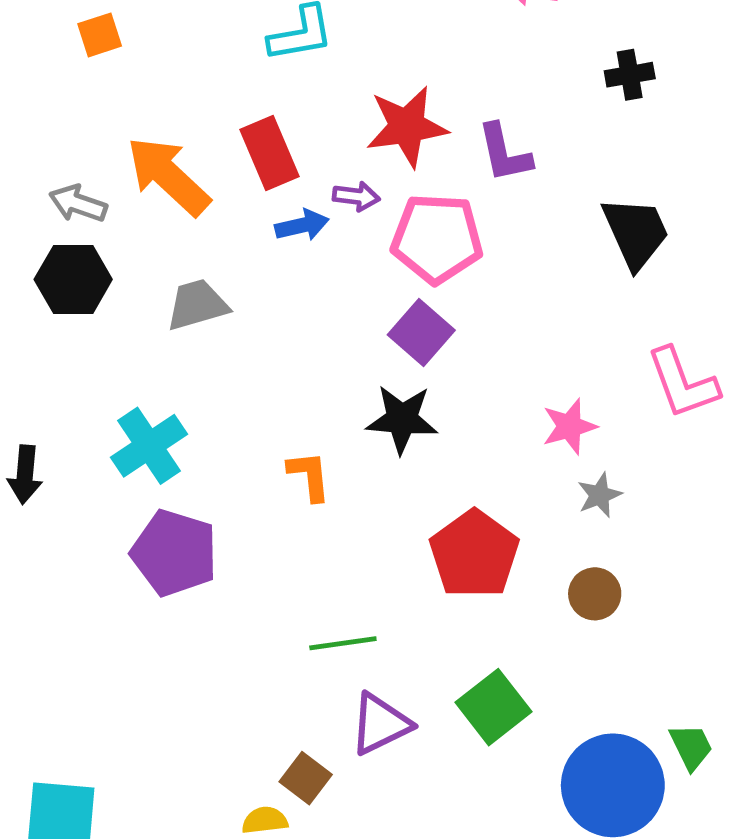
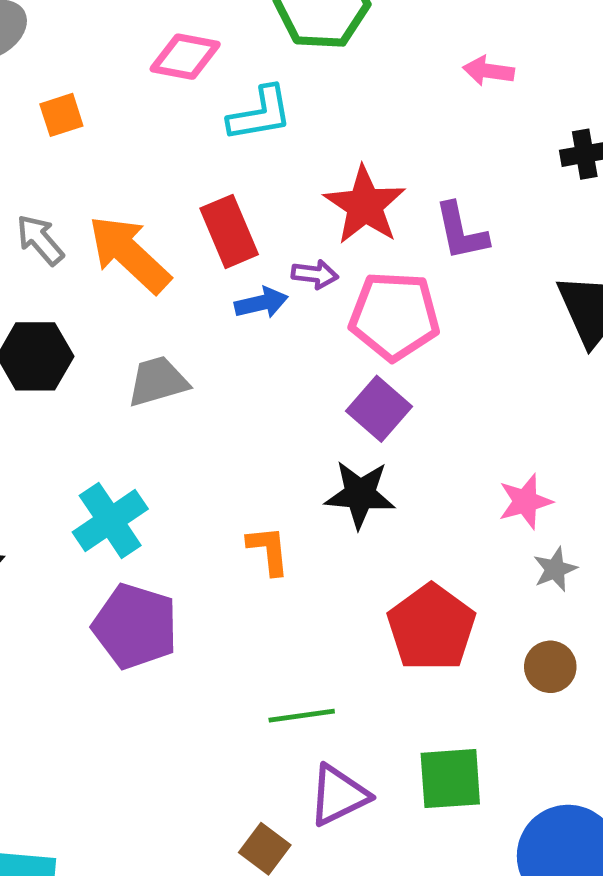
red star: (407, 127) -> (365, 205), turned -30
gray arrow: (78, 204) -> (40, 240), moved, turned 30
green square: (494, 707) -> (450, 779), turned 34

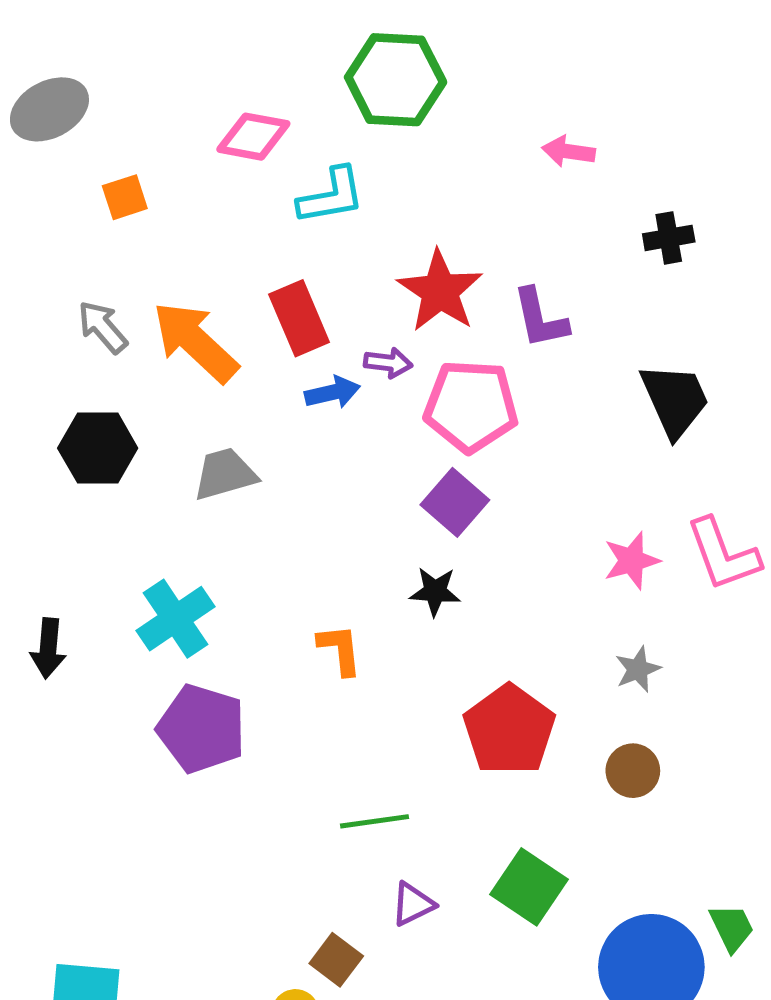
black star: (360, 494) -> (435, 591), size x0.7
pink star: (525, 501) -> (632, 561), moved
green square: (450, 779) -> (529, 887), turned 38
purple triangle: (339, 795) -> (413, 904), size x0.7

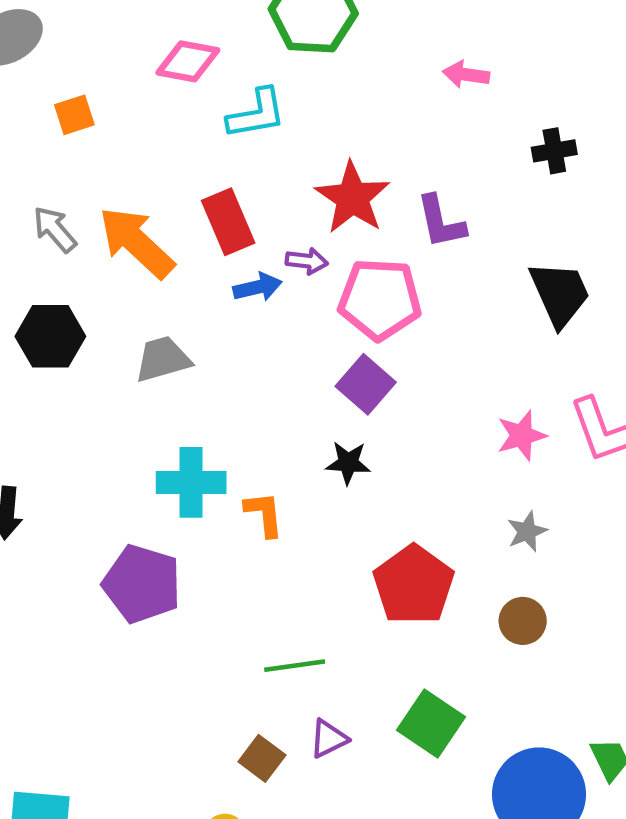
cyan cross: (176, 619) -> (191, 482), moved, turned 34
brown square: (336, 960) -> (262, 758), moved

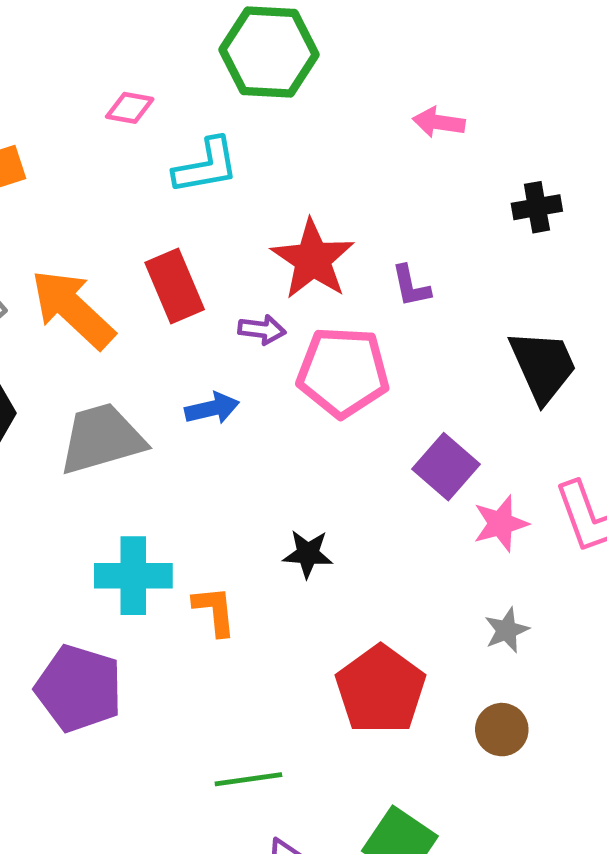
pink diamond: (188, 61) -> (130, 108), size x0.7
purple L-shape: (441, 222) -> (411, 286), size x0.7
blue arrow: (258, 287) -> (212, 408), moved
gray trapezoid: (163, 359) -> (102, 439), size x1.4
purple square: (366, 384) -> (446, 467), moved

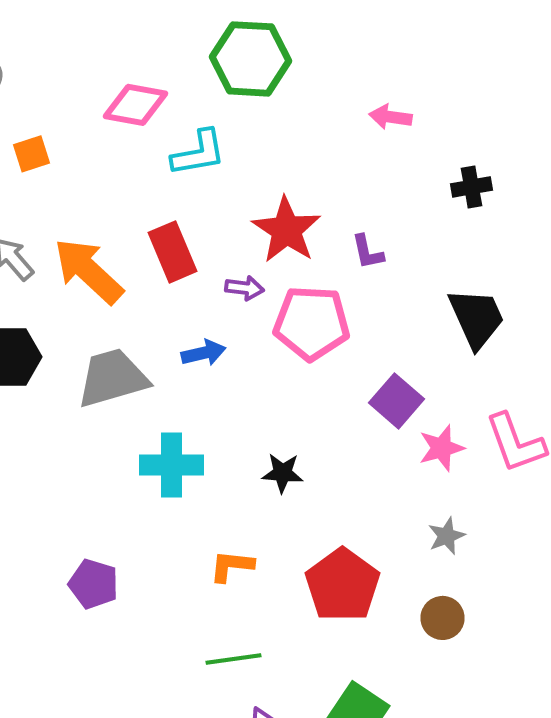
pink diamond: (130, 108) -> (136, 105), size x1.6
cyan cross: (133, 576) -> (172, 465), moved
orange L-shape: (215, 611) -> (232, 566), moved, turned -78
purple pentagon: (79, 688) -> (94, 584), size x0.7

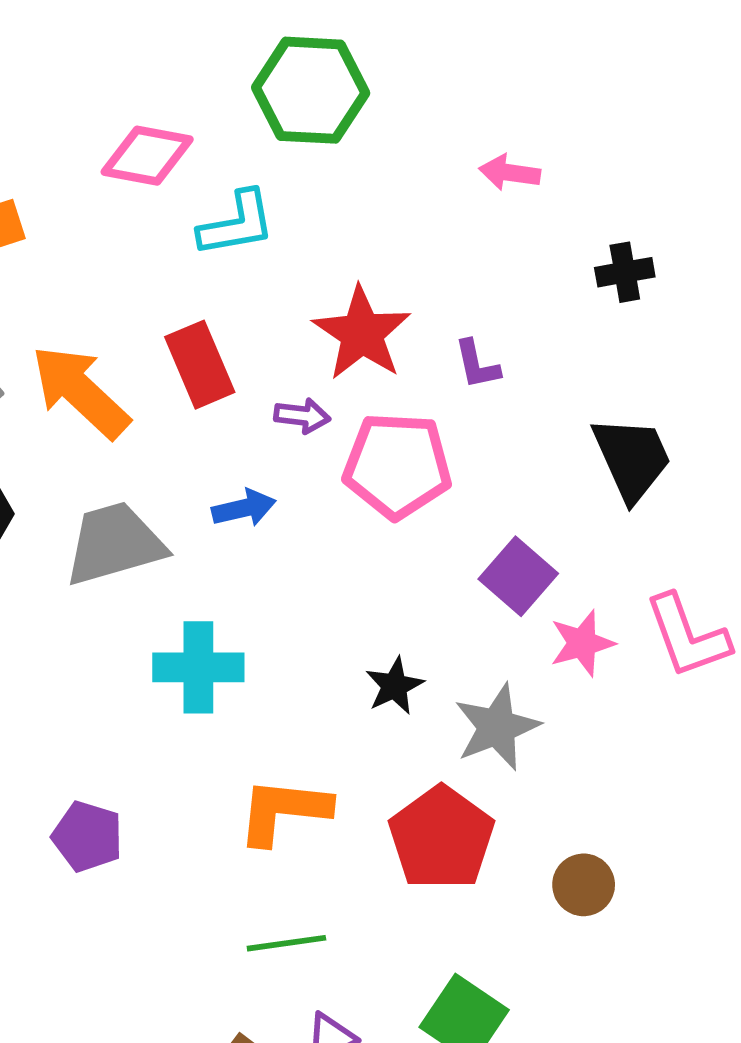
black star: (282, 473) -> (395, 686), moved, turned -30
gray star: (446, 536) -> (497, 727), moved, size x1.6
orange L-shape: (232, 566) -> (284, 811), size x1.5

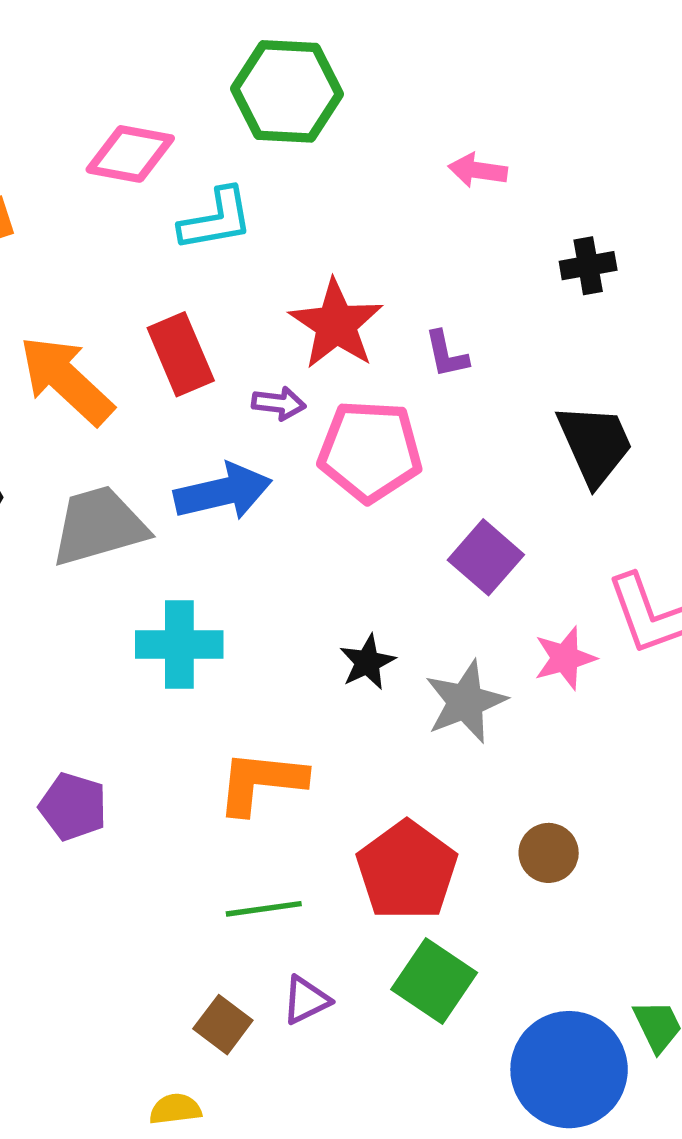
blue arrow: (244, 508) -> (223, 492), size x1.6
pink star: (582, 643) -> (565, 658), moved
red pentagon: (441, 838) -> (407, 871), moved

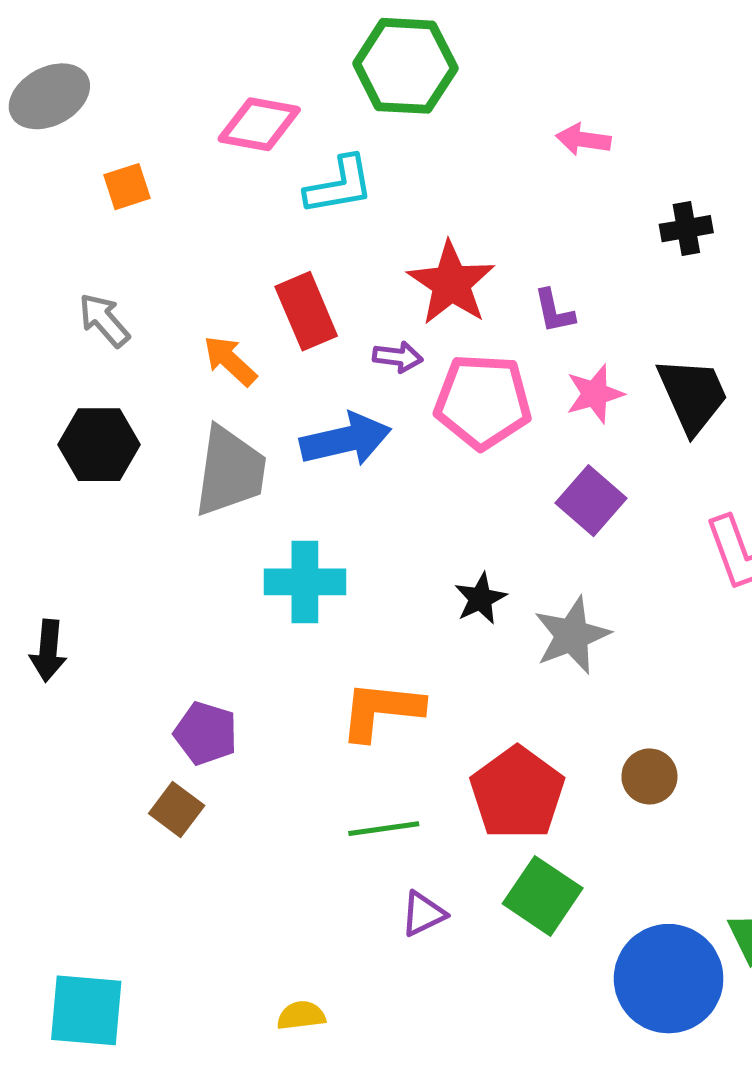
orange arrow: (66, 380) -> (230, 361), moved, size x0.6
gray trapezoid: (99, 526) -> (230, 471), turned 114
pink star: (565, 658) -> (595, 394), moved
brown square: (223, 1025) -> (177, 810), moved

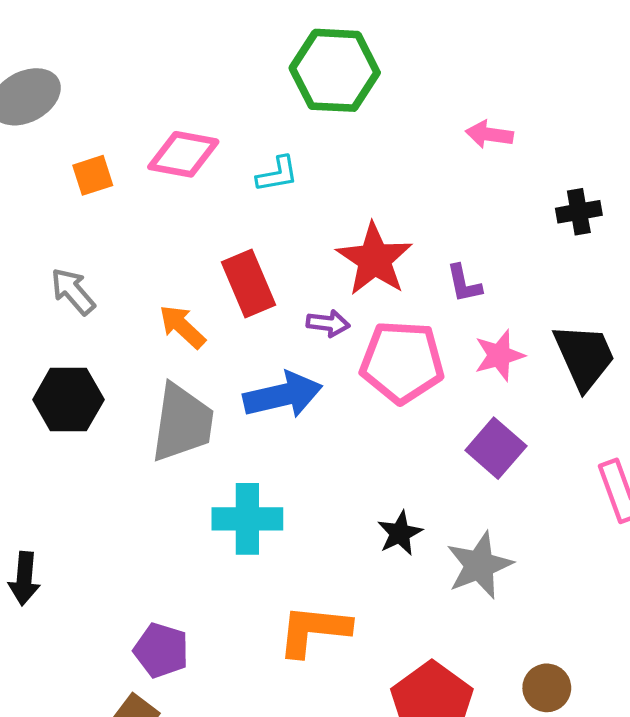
pink diamond: (259, 124) -> (183, 154), moved
cyan L-shape: (339, 185) -> (277, 174), size x0.7

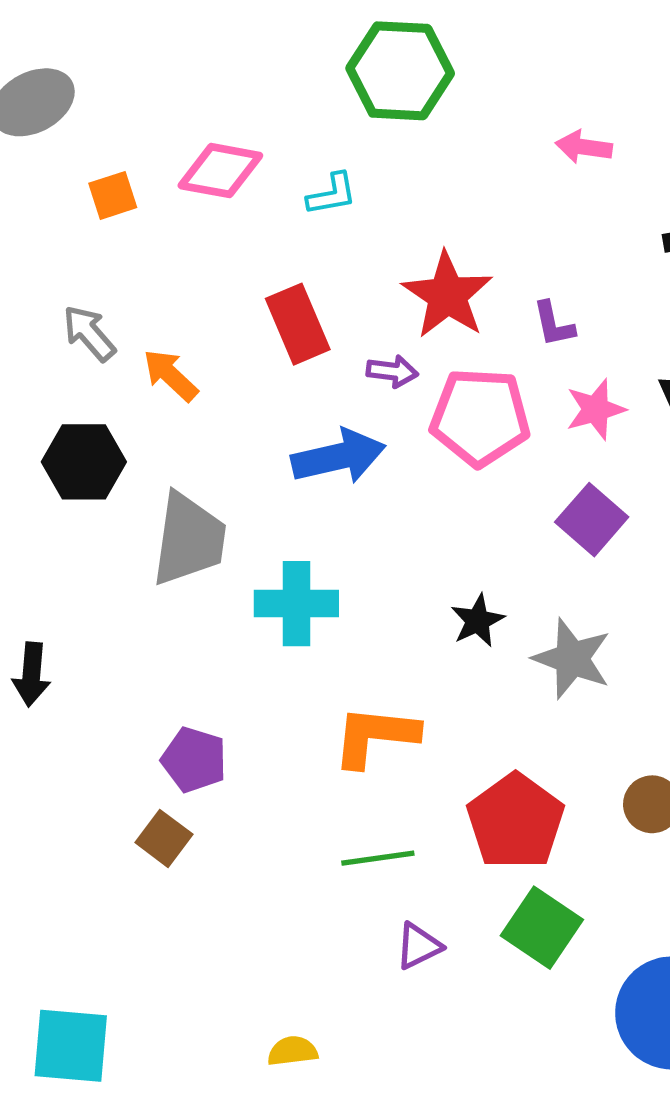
orange arrow: (182, 327) -> (170, 375), moved
gray trapezoid: (182, 423) -> (189, 539), moved
gray star: (479, 565) -> (572, 659), turned -30

